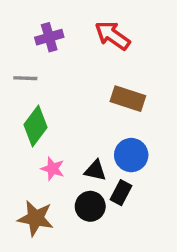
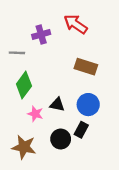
purple cross: (49, 37) -> (41, 34), moved
black triangle: (95, 170) -> (57, 105), moved

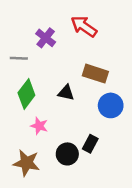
purple cross: (41, 34) -> (46, 38), turned -36
black triangle: (57, 105) -> (66, 93), moved
blue circle: (88, 105) -> (111, 105), moved

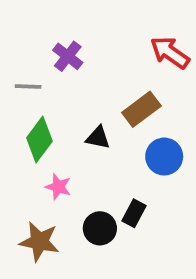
red arrow: (84, 26) -> (170, 53), moved
brown rectangle: (95, 74) -> (141, 109), turned -55

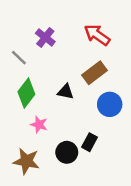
red arrow: (170, 53) -> (97, 35), moved
gray line: (28, 87) -> (19, 58), turned 42

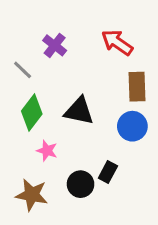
brown rectangle: (95, 73) -> (137, 87), moved, turned -55
black triangle: (66, 92) -> (79, 111), size x1.5

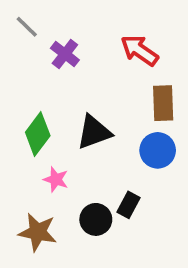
gray line: (23, 70) -> (27, 27), moved
black triangle: (79, 111) -> (94, 132), turned -32

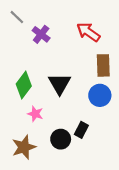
black triangle: (94, 132) -> (60, 84), turned -40
brown star: (38, 232) -> (24, 147), turned -30

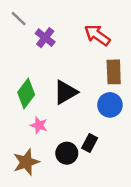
black triangle: (60, 84) -> (66, 92), turned 30

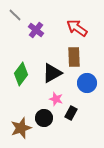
brown rectangle: (114, 72) -> (74, 57), moved
pink star: (39, 125) -> (56, 99), moved
black circle: (67, 153) -> (44, 118), moved

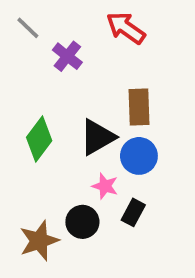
red arrow: (77, 28) -> (126, 28), moved
blue circle: (87, 83) -> (139, 156), moved

